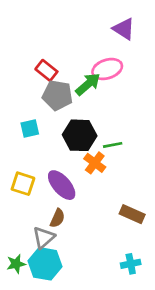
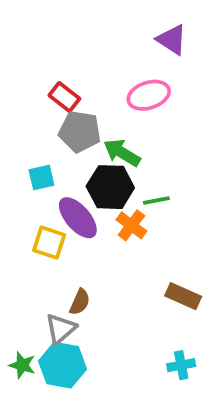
green arrow: (88, 84) -> (122, 153), moved, turned -108
yellow square: (23, 184) -> (49, 243), moved
purple ellipse: (62, 185) -> (78, 218), moved
green star: (16, 264) -> (22, 365), turned 30

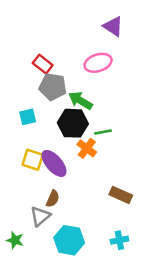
purple ellipse: (78, 218) -> (54, 163), moved
cyan hexagon: (63, 365) -> (69, 240), moved

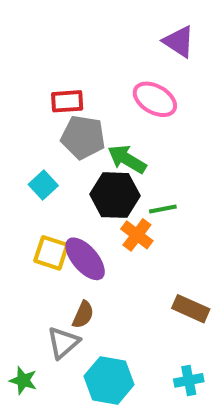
pink ellipse: (98, 63) -> (155, 99), turned 48
red rectangle: (43, 64) -> (67, 101), turned -42
cyan square: (28, 117) -> (43, 185), turned -30

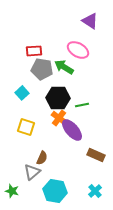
green arrow: (127, 159) -> (64, 67), moved
orange cross: (137, 235) -> (59, 118), moved
purple ellipse: (85, 259) -> (72, 130), moved
cyan cross: (189, 380) -> (95, 191), turned -32

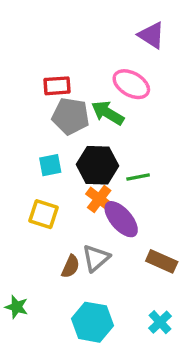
cyan square: (22, 93) -> (50, 165), moved, turned 32
gray triangle: (32, 172) -> (96, 258), moved
green star: (12, 191) -> (17, 307), moved

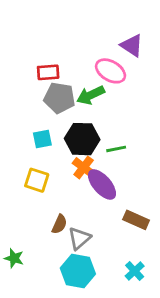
purple triangle: (152, 35) -> (132, 45), moved
green arrow: (108, 113) -> (91, 95), turned -56
gray triangle: (96, 258) -> (79, 238), moved

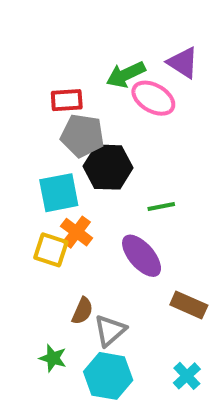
green arrow: (91, 95) -> (126, 74), moved
cyan square: (42, 139) -> (59, 193), size x1.5
black hexagon: (82, 139) -> (108, 167), moved
orange cross: (84, 167) -> (77, 232), moved
green star: (14, 258) -> (53, 358), moved

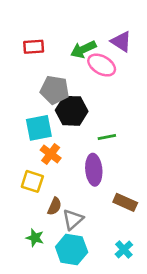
red rectangle: (67, 100) -> (34, 47), moved
yellow square: (51, 250) -> (32, 181), moved
purple ellipse: (142, 256) -> (94, 170), turned 36

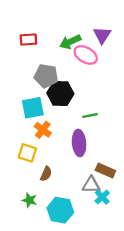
purple triangle: (121, 41) -> (102, 35), turned 30
gray triangle: (73, 219) -> (91, 185), moved, turned 42
cyan cross: (124, 249) -> (102, 197), moved

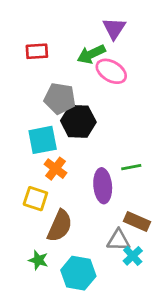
purple triangle: (102, 35) -> (114, 28), moved
green line: (90, 115) -> (131, 167), moved
brown semicircle: (46, 174) -> (60, 226), size x1.6

